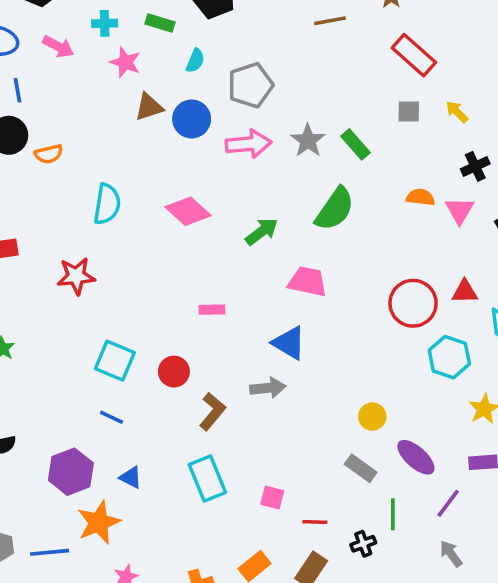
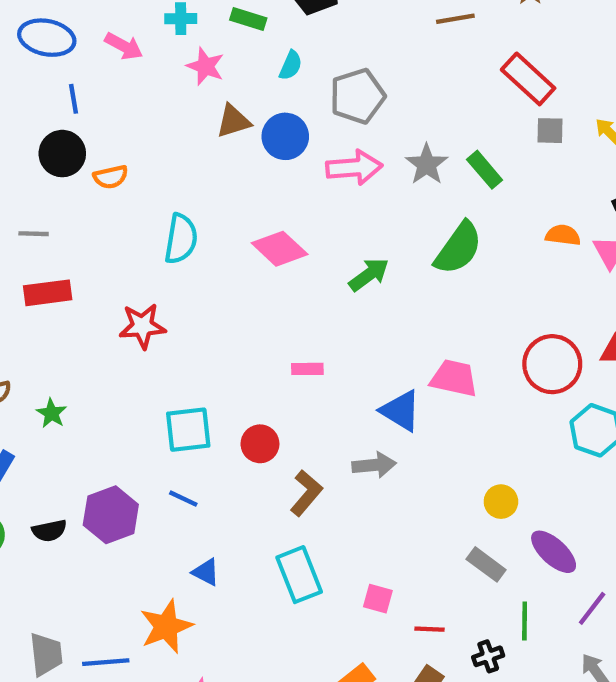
red rectangle: (414, 55) -> (528, 79), moved
pink trapezoid: (307, 282) -> (454, 378), moved
cyan square: (115, 361) -> (188, 430), turned -30
purple hexagon: (71, 472) -> (111, 515), moved

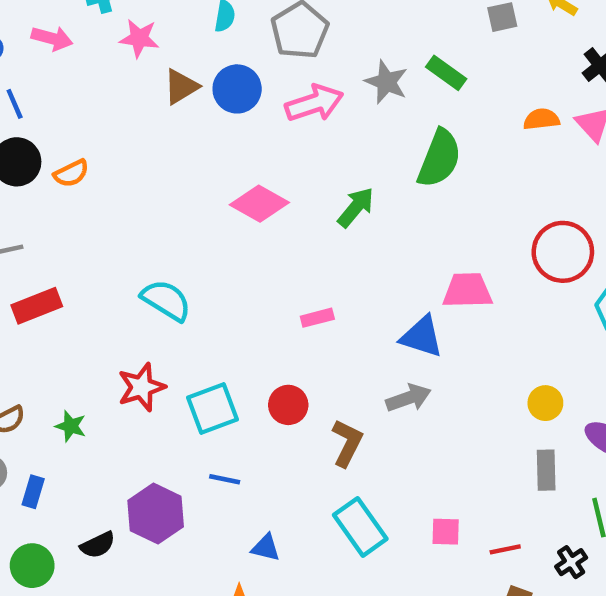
cyan semicircle: (181, 239) -> (166, 300), moved, turned -54
red star: (142, 326) -> (141, 387), moved
gray rectangle: (486, 564) -> (546, 470), turned 66

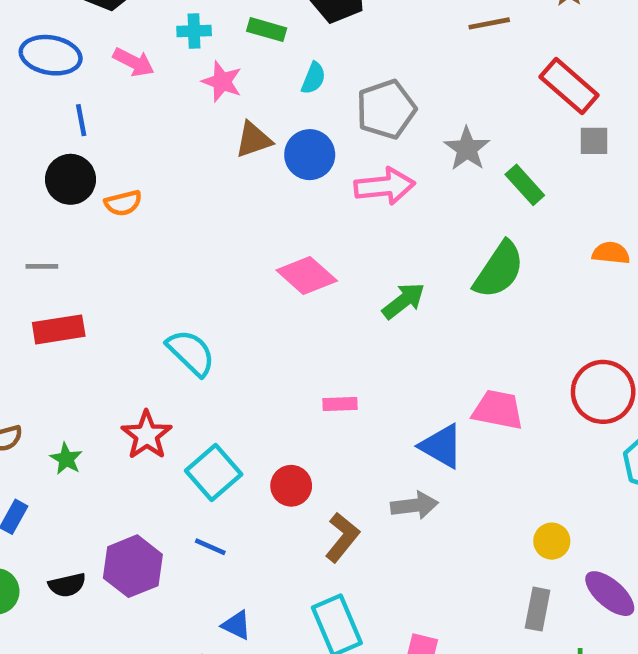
gray star: (386, 82) -> (467, 149), moved
red star: (141, 387) -> (147, 435), turned -30
cyan square: (212, 409) -> (214, 473), turned -33

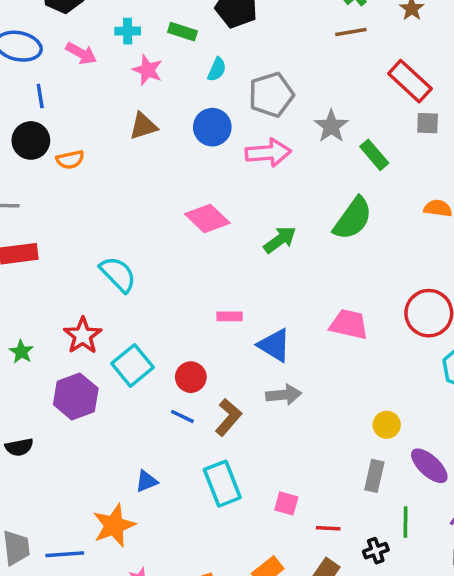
brown triangle: (253, 140) -> (143, 126), moved
blue triangle: (441, 446) -> (274, 345), moved
blue line: (210, 547) -> (182, 416), moved
purple hexagon: (133, 566) -> (76, 396), moved
blue triangle: (237, 625) -> (146, 481), turned -50

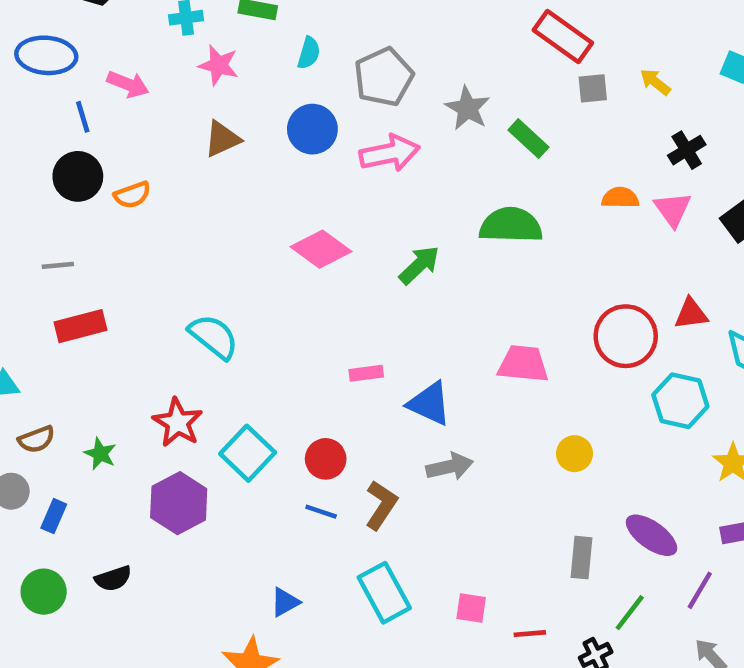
pink arrow: (81, 53) -> (128, 84), moved
green semicircle: (353, 219) -> (511, 225), turned -117
yellow circle: (387, 425) -> (574, 454), moved
green line: (406, 522) -> (630, 613), turned 44

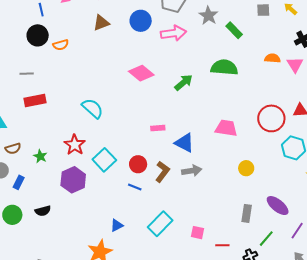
brown L-shape: (381, 505) -> (162, 172), moved
cyan rectangle: (384, 593) -> (160, 224), turned 70

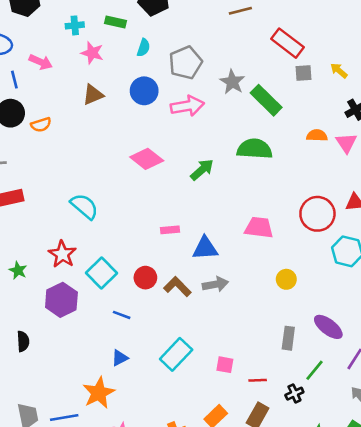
green rectangle: (234, 30) -> (266, 100), size x1.4
blue triangle: (184, 143) -> (205, 248), turned -30
brown L-shape: (162, 172) -> (177, 287), turned -80
blue line: (135, 187) -> (122, 315), moved
black semicircle: (43, 211) -> (23, 341), turned -77

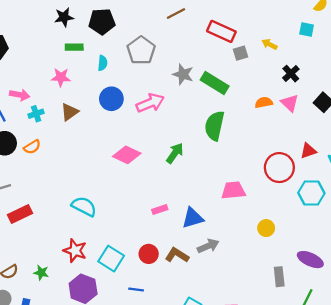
cyan cross: (75, 25) -> (36, 114), moved
gray pentagon: (185, 63) -> (141, 50), moved
green semicircle: (255, 149) -> (214, 126), turned -68

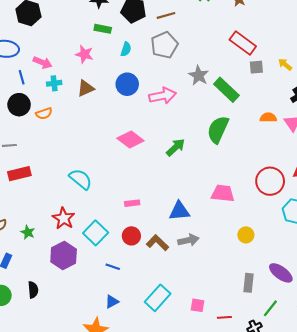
brown line: (176, 14) -> (166, 15), moved
pink rectangle: (160, 209) -> (132, 203), moved

